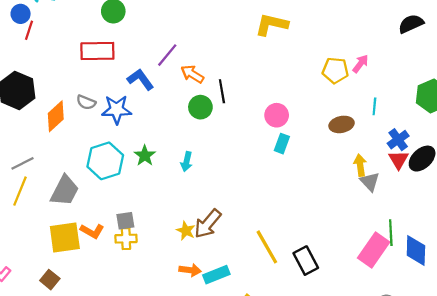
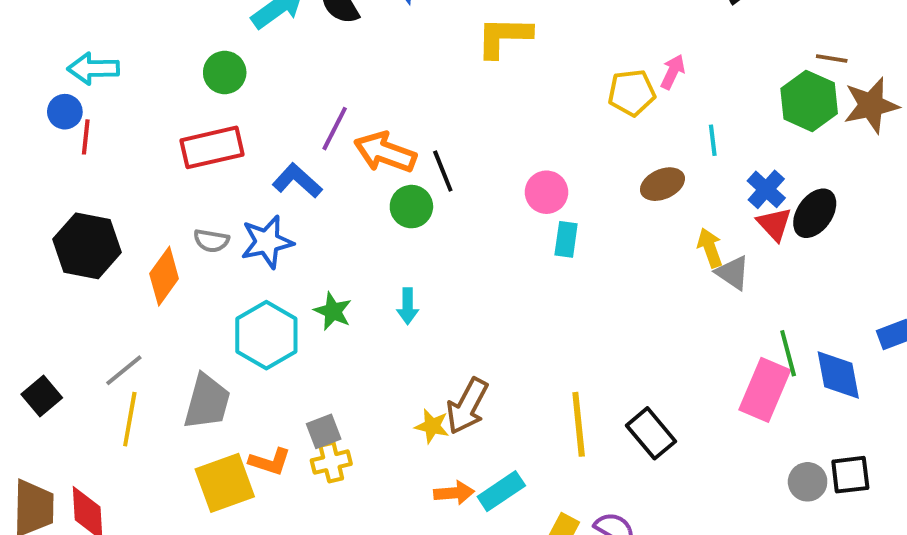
orange arrow: (192, 74) -> (385, 152), size x1.4
yellow line: (267, 247) -> (579, 424), turned 36

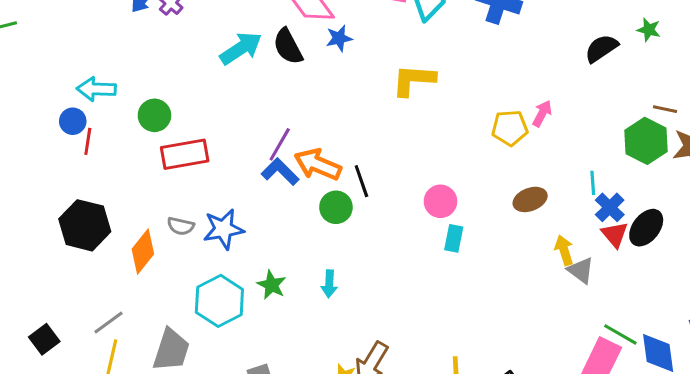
green circle: (225, 73) -> (154, 115), moved
cyan line: (713, 140) -> (593, 183), moved
blue L-shape: (297, 181) -> (280, 172), moved
green line: (788, 353) -> (620, 334), turned -48

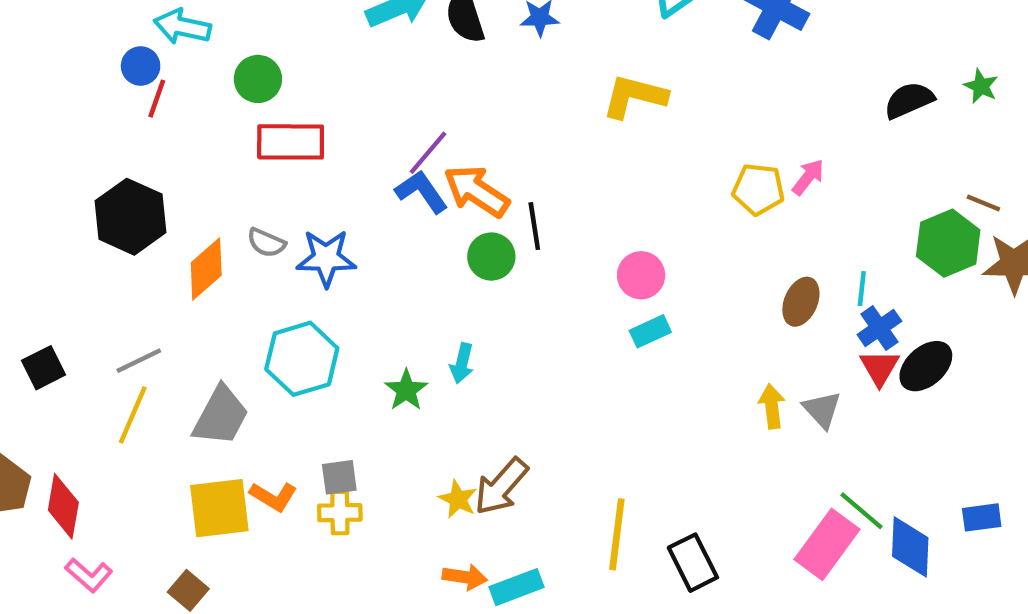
brown ellipse: (530, 199) -> (801, 302), moved, turned -56
cyan rectangle: (454, 238) -> (650, 331), turned 44
yellow arrow: (564, 250) -> (772, 406), moved
green star: (272, 285) -> (406, 390), moved

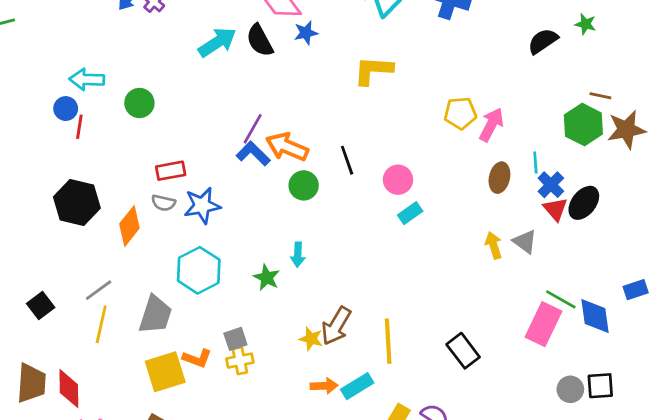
red rectangle: (291, 142) -> (171, 171), moved, size x0.7
pink arrow: (808, 177) -> (491, 125), moved, size x1.4
black line: (534, 226) -> (347, 160), moved
yellow line: (617, 534) -> (388, 341), moved

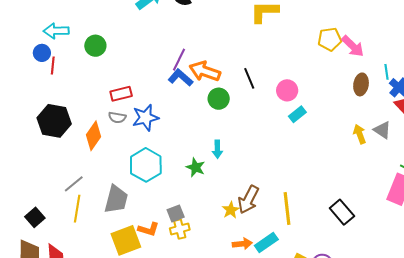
pink arrow: (491, 125) -> (353, 46), turned 110
black square: (41, 306) -> (35, 217), moved
yellow star: (311, 339) -> (231, 210), turned 30

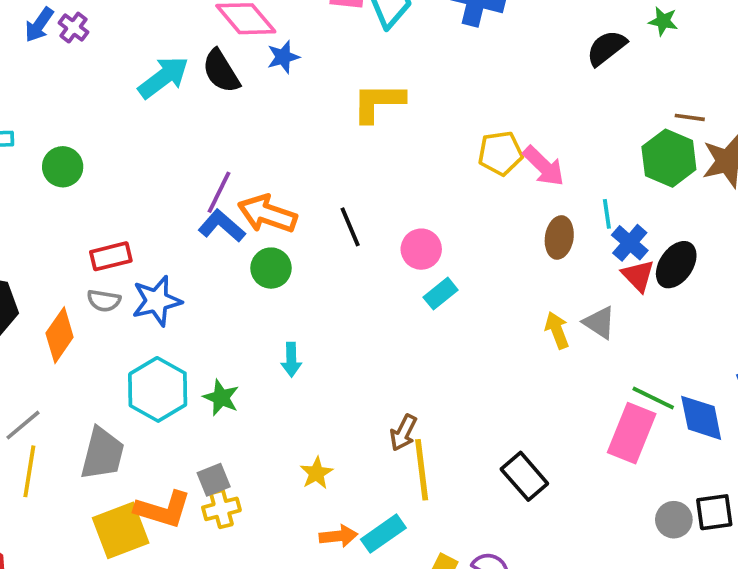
green circle: (219, 99) -> (271, 268), moved
green star: (196, 167) -> (221, 398), moved
brown arrow: (248, 200) -> (403, 433), moved, size x0.7
orange L-shape: (148, 229) -> (163, 509), size x1.4

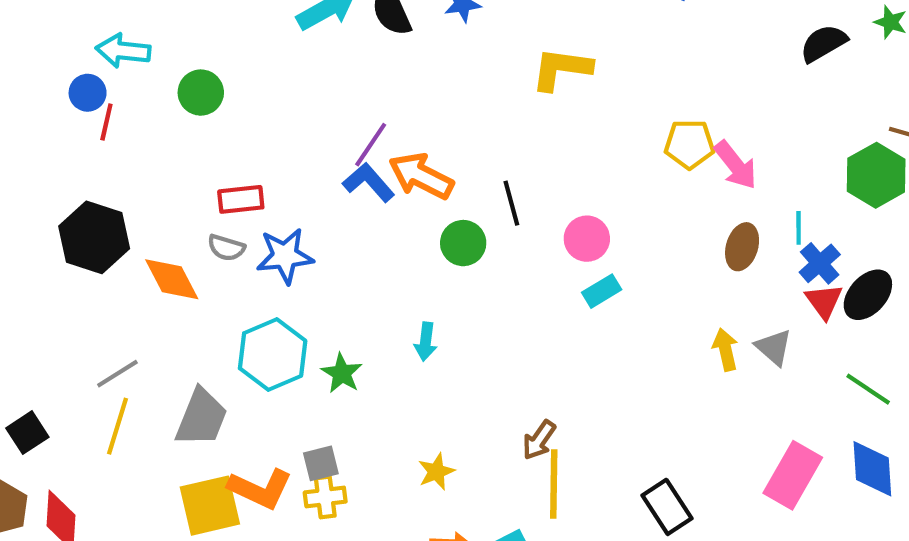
green circle: (271, 268) -> (463, 243), moved
orange diamond: (60, 335) -> (172, 279), turned -70
green line: (653, 398) -> (868, 389), moved

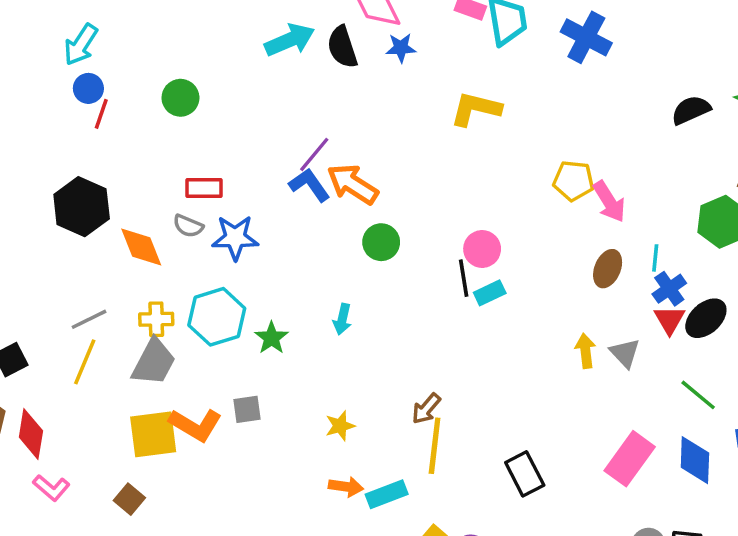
cyan arrow: (123, 51) -> (81, 45), moved, turned -69
black line: (511, 203) -> (464, 278), moved
yellow cross: (325, 497) -> (156, 319), moved

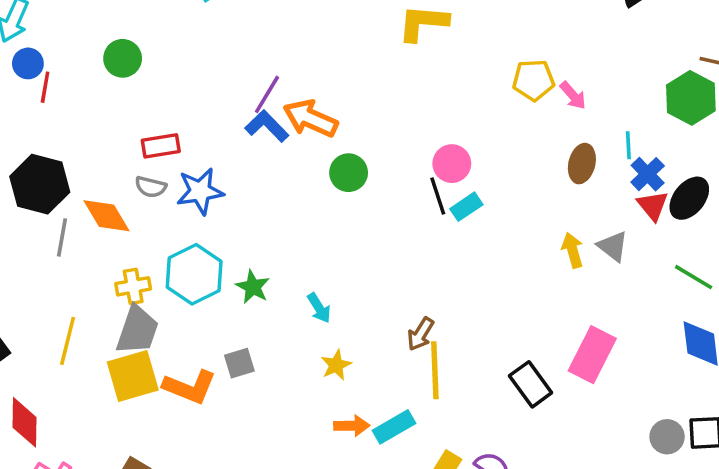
pink arrow: (609, 202) -> (573, 95), size x0.7
gray line: (89, 319) -> (62, 237), moved, turned -45
cyan arrow: (342, 319) -> (319, 308), moved, turned -36
yellow square: (153, 434) -> (133, 376), moved
pink rectangle: (630, 459) -> (592, 355), moved

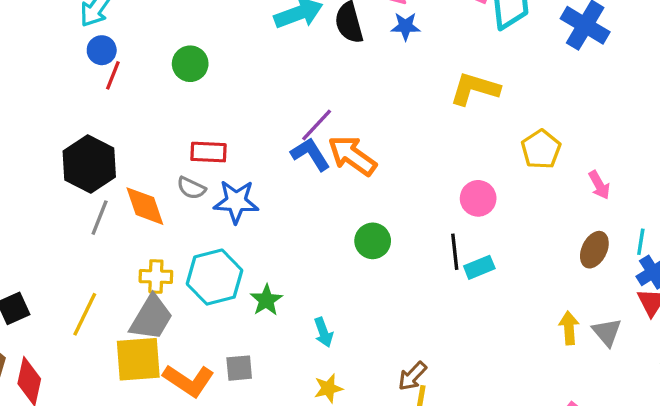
yellow pentagon: (533, 80) -> (541, 149), moved, turned 30
pink circle: (452, 164) -> (478, 198), moved
green circle: (349, 173) -> (373, 241), moved

